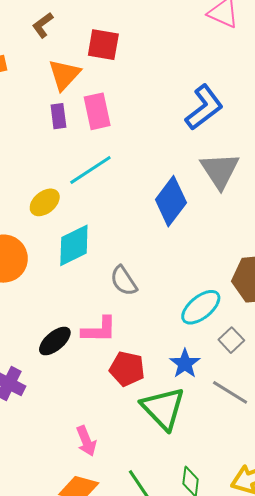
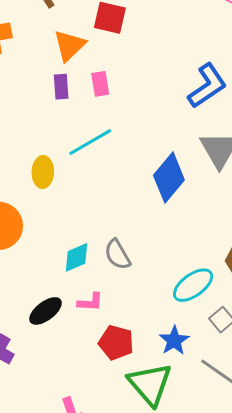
pink rectangle: (97, 111) -> (100, 84), size x0.7
yellow ellipse: (45, 202) -> (43, 172), turned -52
cyan diamond: (74, 245) -> (76, 257), moved, size x0.7
pink L-shape: (99, 330) -> (90, 302), size x0.7

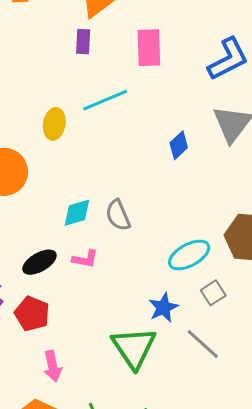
pink rectangle: (100, 84) -> (149, 48), moved, size x1.5
blue diamond: (169, 178) -> (179, 145), size x0.6
red pentagon: (116, 343) -> (32, 314), moved

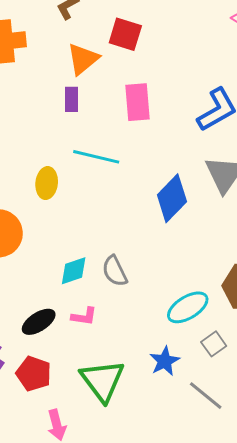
cyan line: (105, 100) -> (96, 157), turned 39
blue diamond: (179, 145) -> (172, 198), size x1.6
green triangle: (134, 348) -> (102, 381), moved

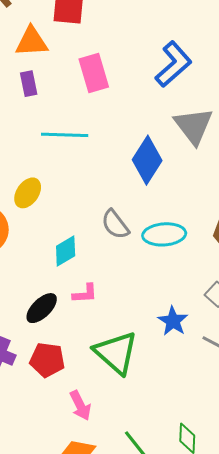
orange triangle: (83, 59) -> (32, 42), turned 48
yellow ellipse: (47, 183) -> (28, 193), moved, turned 40
gray semicircle: (115, 271) -> (115, 224), moved
cyan ellipse: (188, 307) -> (164, 234), moved, turned 39

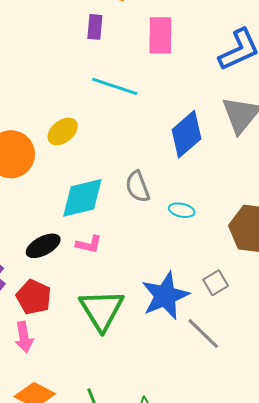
cyan ellipse: (164, 234) -> (182, 210), size x0.6
cyan diamond: (66, 251) -> (82, 198), size x1.5
blue star: (173, 321) -> (165, 296), size x1.6
pink arrow: (80, 405) -> (24, 337), moved

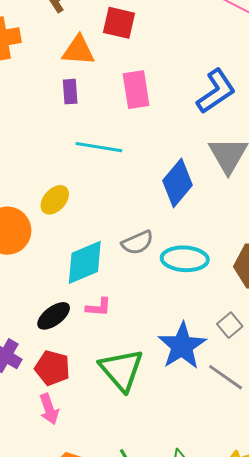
gray semicircle: (138, 187) -> (137, 243), turned -84
cyan ellipse: (182, 210) -> (185, 259), size x1.8

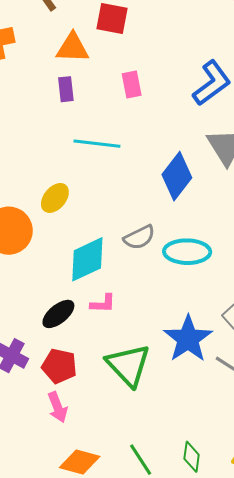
pink rectangle: (136, 90) -> (132, 85), size x0.7

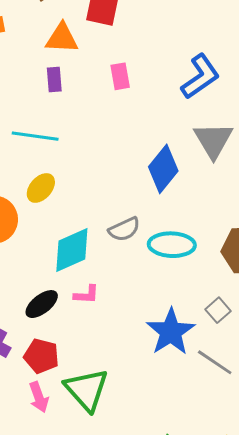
cyan line: (97, 144) -> (35, 136), moved
green triangle: (128, 365) -> (87, 390), moved

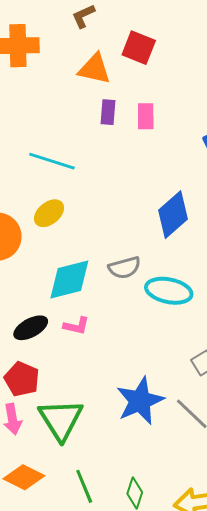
purple rectangle: (54, 79) -> (108, 112), moved
blue star: (171, 332) -> (140, 401), moved

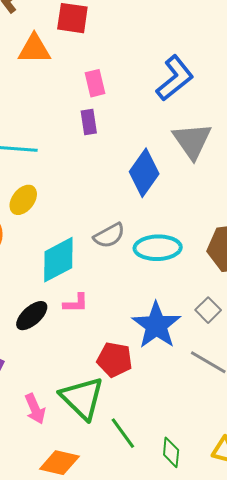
purple rectangle: (108, 112) -> (89, 122), moved
red pentagon: (22, 379) -> (115, 360), moved
blue star: (140, 401) -> (156, 325), moved
green line: (84, 486) -> (123, 433), moved

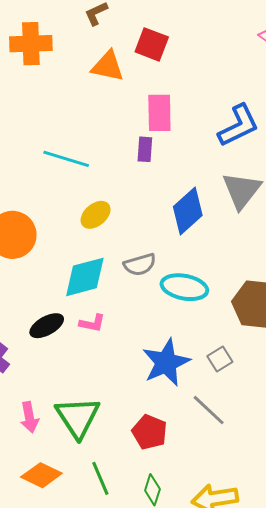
pink rectangle: (95, 83) -> (159, 113), size x1.4
yellow ellipse: (23, 200) -> (96, 215), moved
red pentagon: (115, 360) -> (149, 432), moved
green line: (123, 433) -> (100, 478), moved

